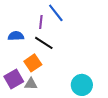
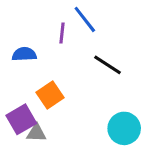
black line: (44, 43) -> (107, 65), moved
gray triangle: (31, 84) -> (36, 133), moved

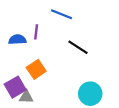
blue line: (85, 19) -> (62, 14), turned -30
purple line: (62, 33) -> (36, 32), moved

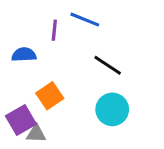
purple line: (36, 32) -> (54, 30), moved
cyan circle: (90, 94) -> (112, 109), moved

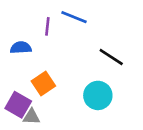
black line: (108, 65) -> (111, 57), moved
purple square: (21, 120) -> (18, 105), turned -30

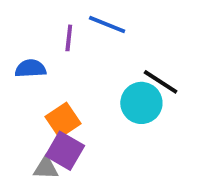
cyan circle: (98, 95) -> (141, 103), moved
purple square: (18, 105) -> (65, 151), moved

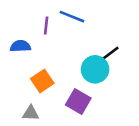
black line: (161, 82) -> (108, 55), turned -70
purple square: (65, 151) -> (78, 102), moved

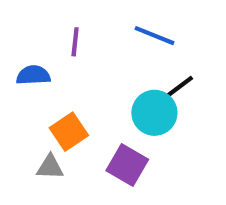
blue line: (72, 17) -> (154, 36), moved
gray triangle: (31, 113) -> (50, 167), moved

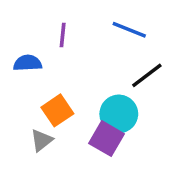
cyan circle: (154, 113) -> (119, 114), moved
gray triangle: (50, 167) -> (42, 140), turned -40

